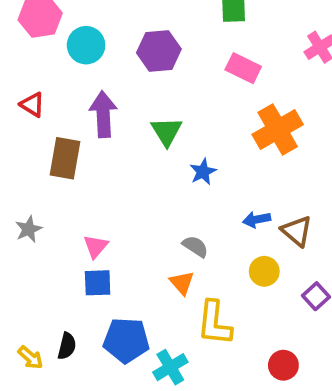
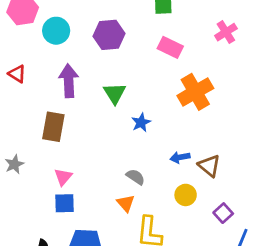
brown rectangle: (65, 158) -> (53, 127), moved

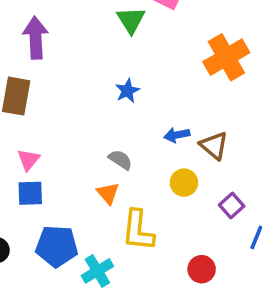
orange cross: (195, 92) -> (226, 57), moved
green triangle: (115, 93) -> (131, 20), moved

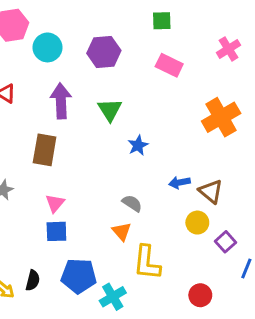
green triangle: (131, 20) -> (110, 110), moved
yellow circle: (184, 183) -> (197, 223), moved

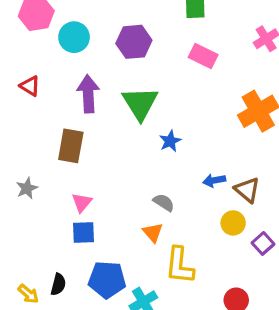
green triangle: (110, 110) -> (140, 103), size x1.4

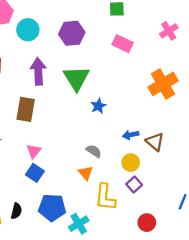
yellow circle: (233, 223) -> (131, 163), moved
blue square: (83, 232) -> (35, 173), turned 36
purple square: (263, 243) -> (134, 184), moved

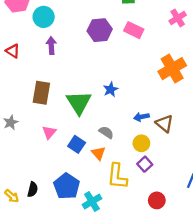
purple hexagon: (72, 33) -> (100, 30), moved
purple arrow: (38, 71) -> (51, 45), moved, size x0.7
green triangle: (76, 78) -> (79, 103), moved
blue square: (35, 173) -> (77, 144), moved
blue pentagon: (52, 208) -> (67, 186), turned 30

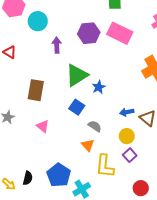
pink rectangle: (134, 30) -> (120, 33), size x1.4
purple arrow: (51, 45) -> (57, 45), moved
green triangle: (79, 103) -> (77, 75), moved, turned 30
pink triangle: (49, 132) -> (43, 126), turned -32
blue square: (77, 144) -> (77, 107), moved

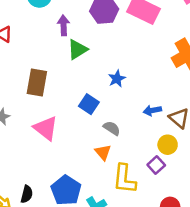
green triangle: (77, 75) -> (77, 49), moved, size x0.7
pink triangle: (43, 126) -> (46, 128), size x1.5
yellow circle: (127, 136) -> (168, 145), moved

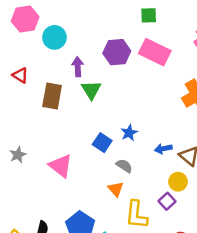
green triangle: (77, 49) -> (91, 90), turned -30
blue star: (117, 79) -> (129, 133), moved
brown rectangle: (37, 82) -> (52, 96), moved

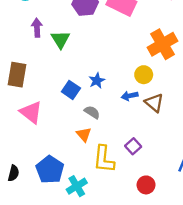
purple arrow: (78, 67) -> (37, 28), moved
brown rectangle: (52, 96) -> (17, 75), moved
yellow circle: (178, 182) -> (144, 75), moved

